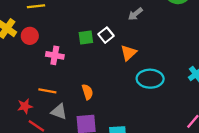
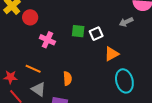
cyan ellipse: (150, 79) -> (124, 81), turned 60

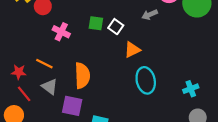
white square: (96, 34) -> (116, 27), turned -32
orange semicircle: (67, 78) -> (82, 76), size x1.6

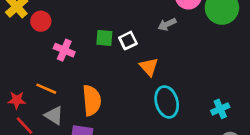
white square: (116, 27) -> (128, 41), turned 32
orange triangle: (132, 50) -> (149, 67), turned -42

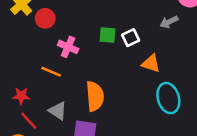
orange triangle: (149, 67) -> (151, 63), turned -30
orange line: (46, 89) -> (51, 72), moved

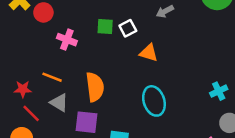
orange line: (51, 72) -> (52, 77), moved
cyan ellipse: (168, 98) -> (154, 101), moved

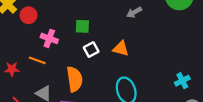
white square: (128, 28) -> (91, 50), moved
orange line: (52, 77) -> (37, 60), moved
red star: (23, 89) -> (12, 69), moved

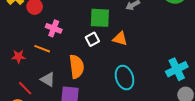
green square: (82, 26) -> (100, 18), moved, size x1.5
cyan cross: (182, 81) -> (177, 69), size x1.5

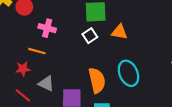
red star: (18, 56) -> (23, 69), moved
orange semicircle: (77, 67) -> (97, 80), moved

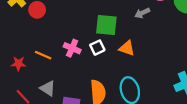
pink cross: (47, 28) -> (72, 48), moved
red star: (23, 69) -> (18, 64), moved

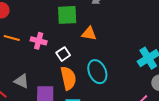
white square: (97, 48) -> (63, 54), moved
orange line: (43, 55) -> (12, 38), moved

